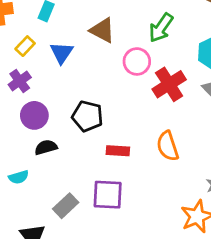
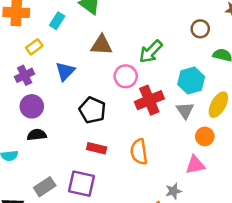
brown triangle: (102, 30) -> (101, 45), turned -35
blue triangle: (61, 53) -> (65, 71), moved
black pentagon: (87, 116) -> (92, 110), moved

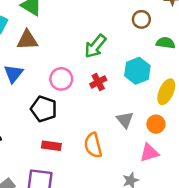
brown triangle: (101, 45) -> (27, 40), moved
pink circle: (126, 76) -> (61, 79), moved
red cross: (149, 100) -> (98, 82), moved, size x0.6
gray triangle: (185, 110) -> (125, 120), moved

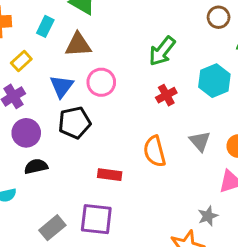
pink circle: (61, 79) -> (101, 82), moved
black pentagon: (44, 109) -> (74, 123), moved, turned -30
orange semicircle: (93, 145) -> (155, 151), moved

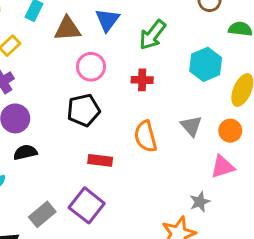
blue triangle: (62, 86) -> (107, 20), moved
red cross: (166, 95) -> (142, 80), moved, turned 30
black pentagon: (74, 123) -> (84, 110), moved
purple square: (96, 219) -> (87, 205), turned 32

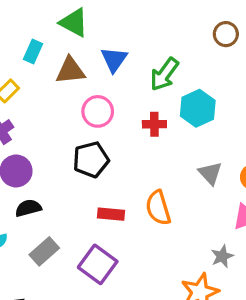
cyan hexagon: (206, 64) -> (198, 108), moved
orange semicircle: (145, 136) -> (158, 208), moved
gray rectangle: (42, 214) -> (44, 251), moved

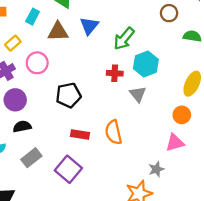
pink circle: (98, 111) -> (37, 63), moved
gray triangle: (210, 173) -> (138, 94), moved

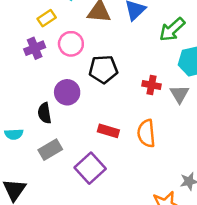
red cross: (115, 73) -> (152, 85), moved
black pentagon: (68, 95) -> (103, 69), moved
purple circle: (15, 100) -> (67, 92), moved
black semicircle: (22, 126) -> (44, 113), turned -96

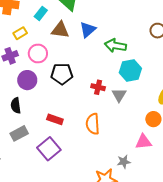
green arrow: (172, 30) -> (115, 46), turned 50
purple circle: (67, 92) -> (27, 80), moved
red rectangle: (108, 131) -> (55, 119), moved

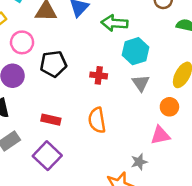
gray triangle: (119, 95) -> (141, 83), moved

